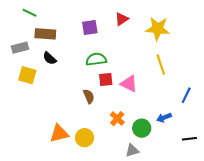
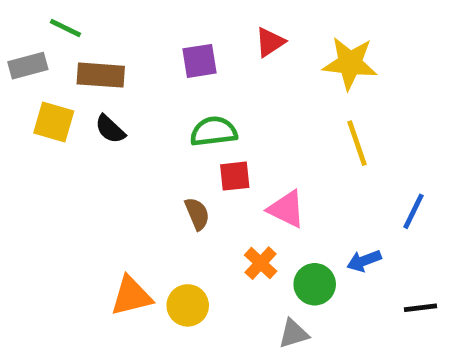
gray rectangle: (20, 48) -> (28, 66), moved
yellow square: (27, 75) -> (54, 122), moved
pink triangle: (129, 84) -> (286, 209), moved

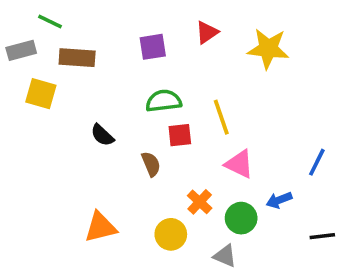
black semicircle: (110, 129) -> (102, 135), moved
yellow line: (357, 143) -> (221, 117), moved
pink triangle: (286, 209) -> (239, 164), moved
yellow circle: (188, 305) -> (171, 234), moved
gray triangle: (294, 334) -> (225, 256), turned 40

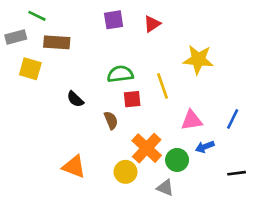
purple square: (153, 47) -> (114, 20), moved
yellow star: (268, 49) -> (198, 59), moved
pink triangle: (239, 164) -> (192, 120), moved, turned -35
orange cross: (200, 202) -> (147, 148), size x1.6
orange triangle: (100, 227) -> (74, 167), turned 35

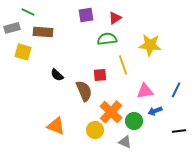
green semicircle: (120, 74) -> (107, 39), moved
brown semicircle: (111, 120) -> (84, 91), size x1.5

